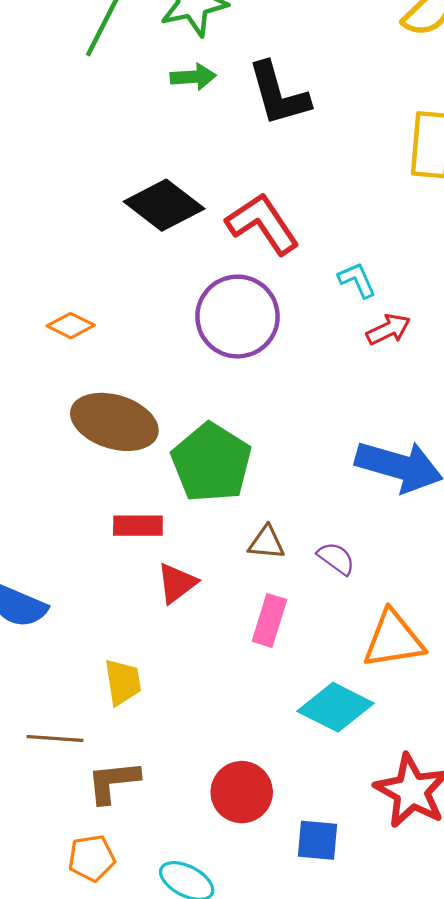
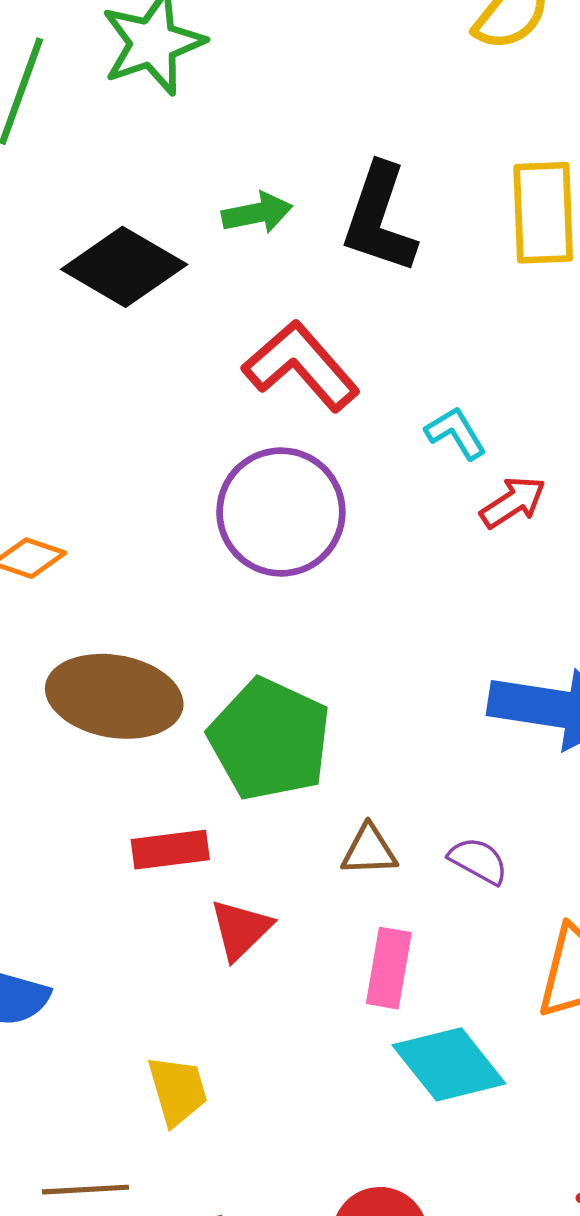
green arrow: (193, 77) -> (257, 213), moved
black L-shape: (278, 94) -> (379, 219), moved, turned 42
black diamond: (164, 205) -> (124, 267), moved
cyan diamond: (336, 707) -> (449, 1064), moved, turned 32

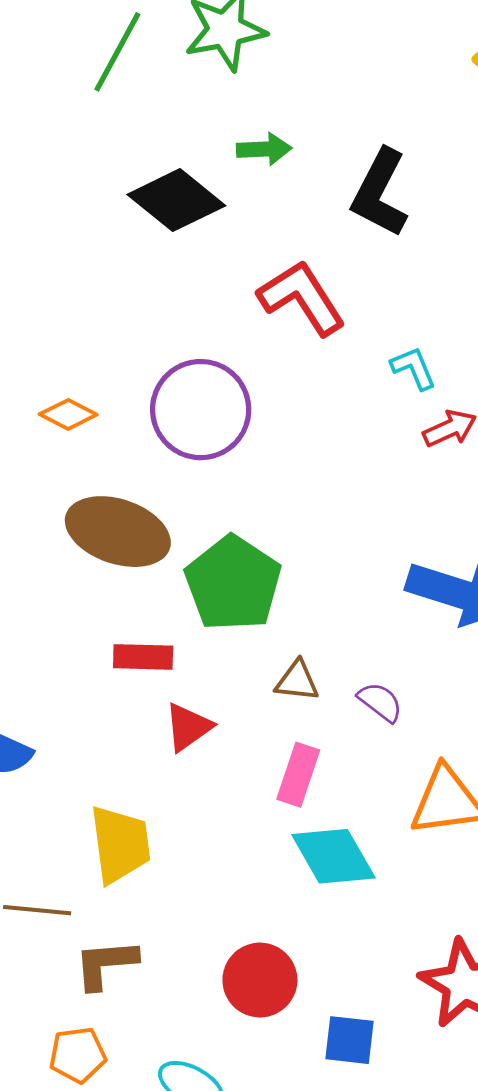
green arrow: (257, 213) -> (264, 149), moved
purple circle: (281, 512) -> (201, 410), moved
yellow trapezoid: (178, 1090) -> (120, 844), size x1.4

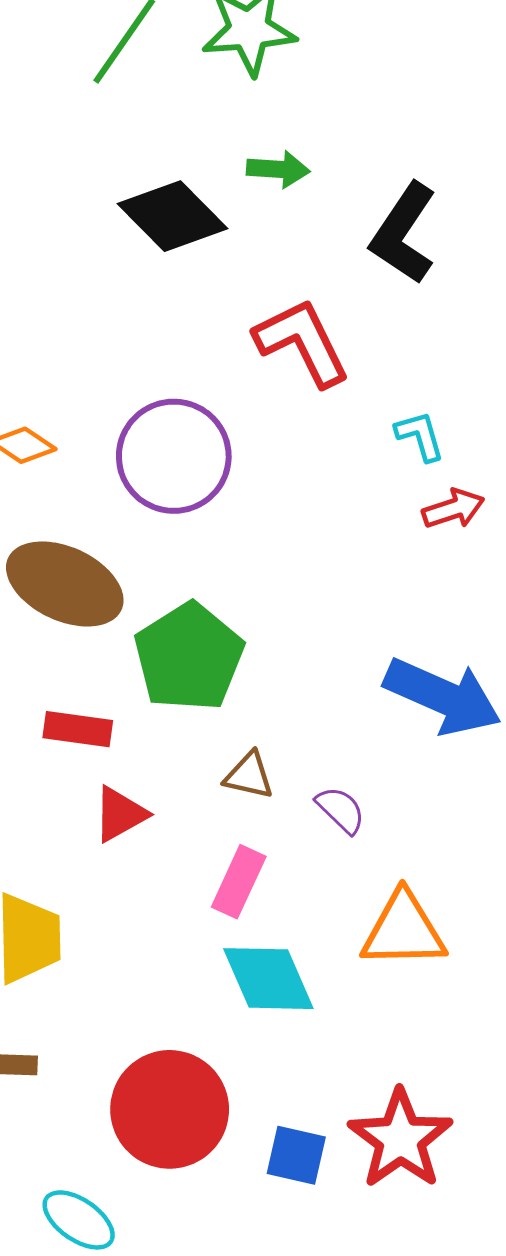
red circle: (260, 980) -> (170, 1109), size x1.4
blue square: (349, 1040) -> (296, 1155), moved

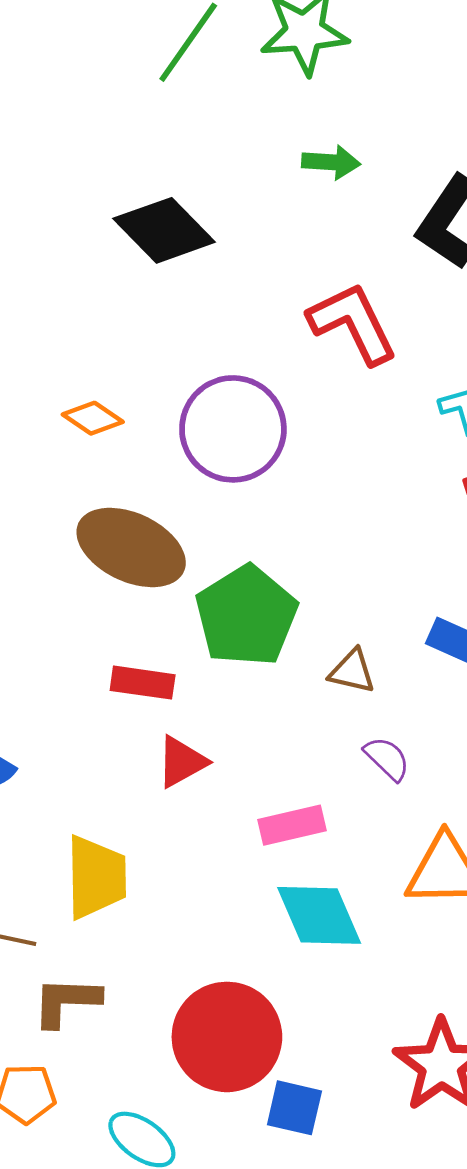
black diamond: (172, 216) -> (164, 230), moved
brown triangle: (249, 776) -> (352, 671), moved
pink rectangle: (239, 882) -> (292, 825), turned 52
blue square: (296, 1155) -> (294, 1108), moved

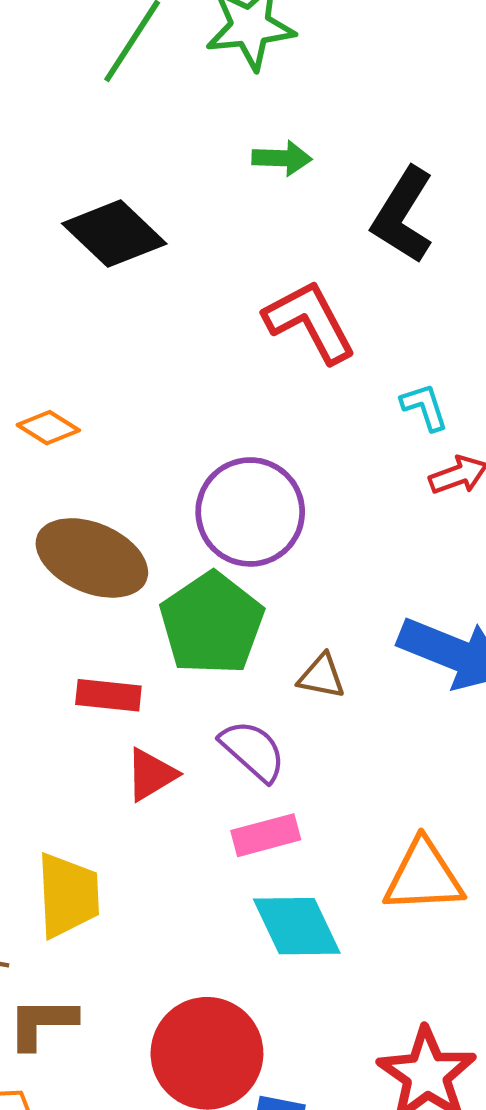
purple circle: (233, 429) -> (250, 512), moved
purple semicircle: (387, 759) -> (253, 751), moved, size x1.4

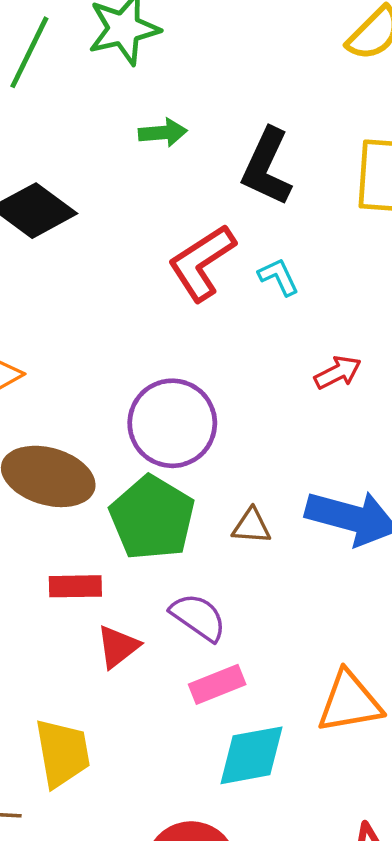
red L-shape: (310, 322) -> (202, 263), turned -88
cyan L-shape: (424, 407) -> (279, 277), moved
brown triangle: (322, 676) -> (251, 526), moved
cyan diamond: (297, 926) -> (251, 755), turned -68

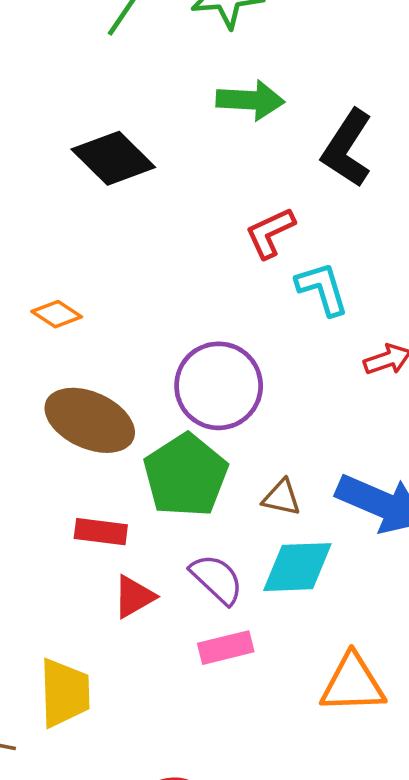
green arrow: (163, 133) -> (250, 100), size x1.4
red L-shape: (202, 263) -> (270, 233), size x0.7
cyan L-shape: (279, 277) -> (322, 289), moved, size x1.4
cyan diamond: (251, 755) -> (297, 567), moved

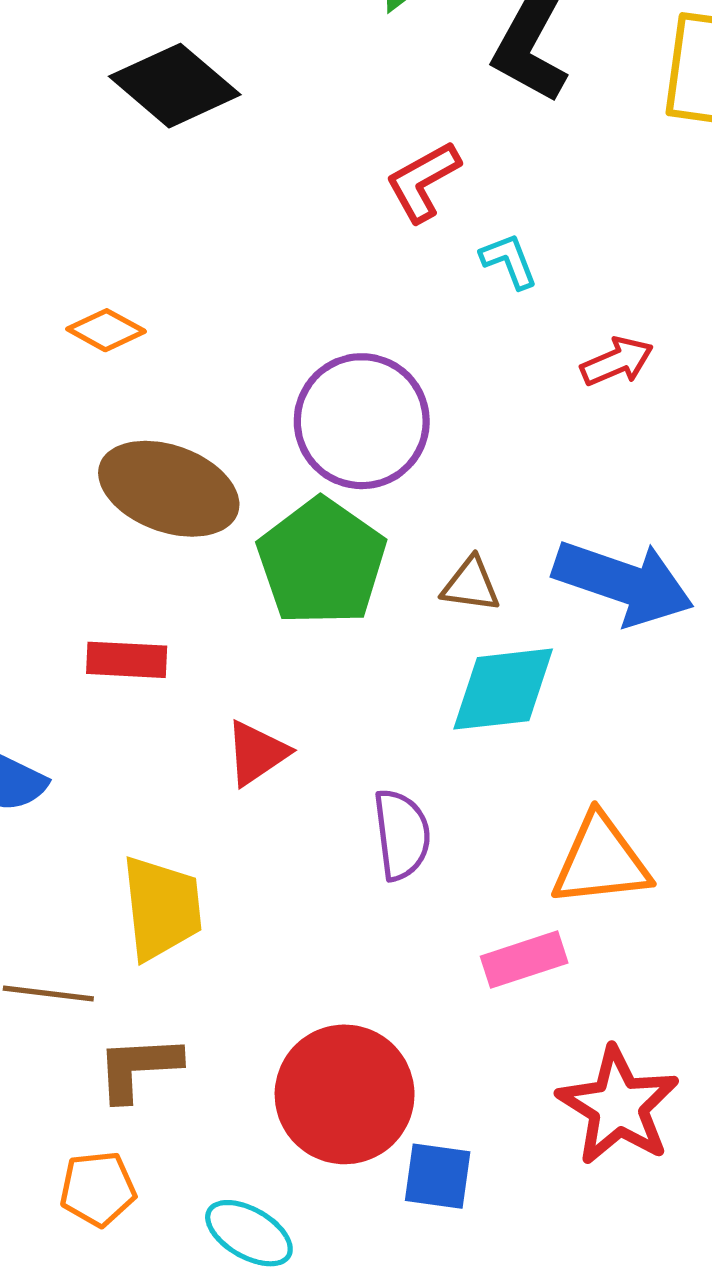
cyan L-shape: (322, 289) -> (509, 261), size x0.7
red rectangle: (101, 532) -> (127, 660), moved
purple semicircle: (217, 579) -> (402, 835), moved, turned 44
pink rectangle: (226, 648) -> (524, 960), moved

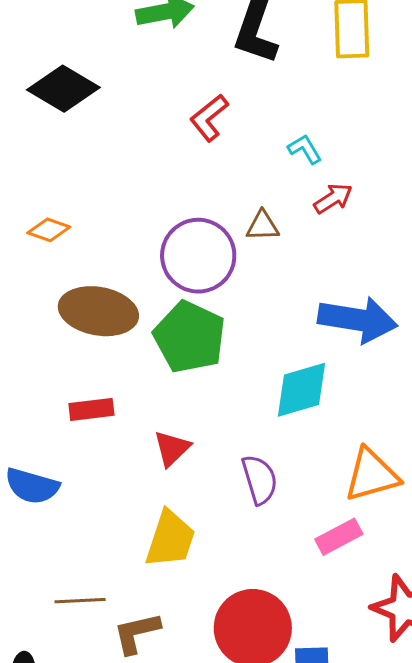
cyan L-shape: (509, 261) -> (305, 149), moved
brown triangle: (471, 585) -> (263, 226), moved
yellow trapezoid: (162, 908) -> (170, 539), moved, turned 34

